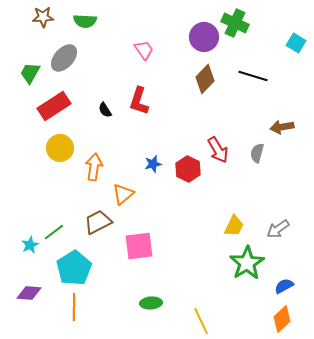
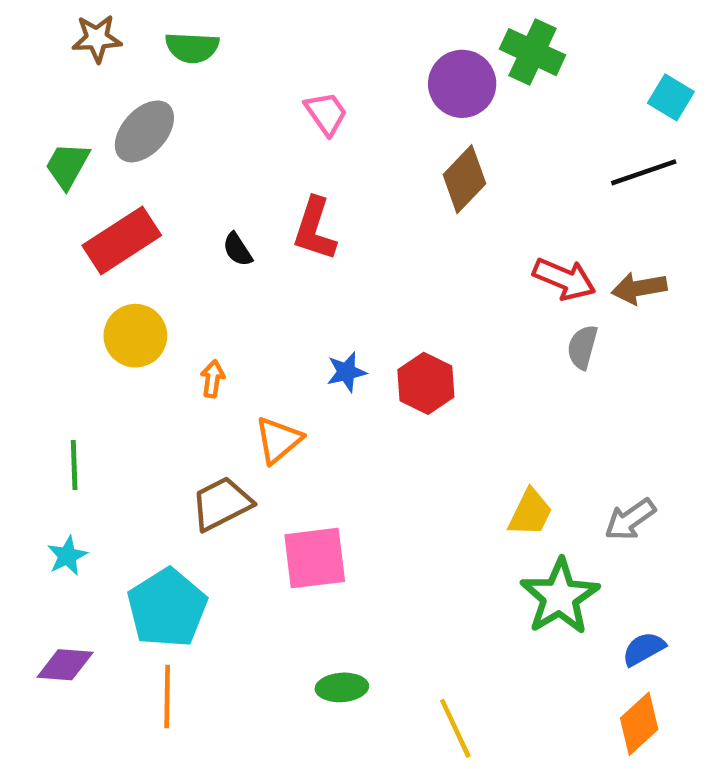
black line: (253, 76) -> (644, 172), moved, turned -36
red arrow: (218, 150) -> (564, 279), moved, turned -36
orange arrow: (94, 167) -> (213, 379), size x0.6
green line: (54, 232) -> (74, 465), moved, turned -55

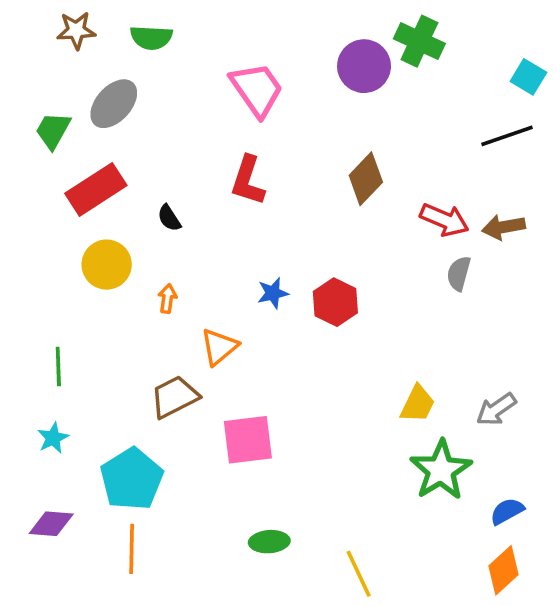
pink trapezoid: (326, 113) -> (257, 89), size x1.6
brown diamond: (464, 179) -> (366, 179), moved
black semicircle: (238, 249) -> (169, 218), moved

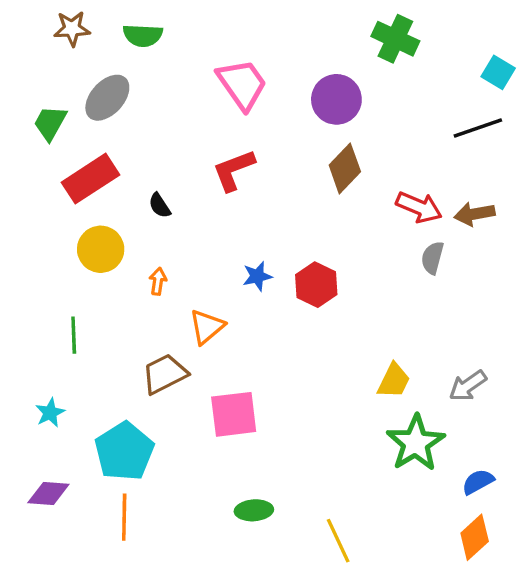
purple circle: (364, 66) -> (336, 99), moved
red L-shape: (248, 181) -> (234, 170), turned 51
green line: (58, 366) -> (74, 335), moved

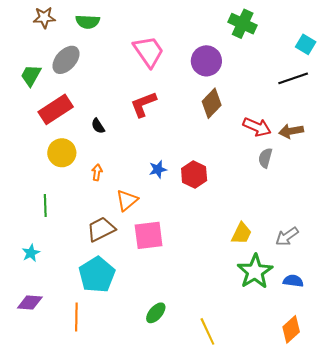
pink square: (234, 414) -> (149, 235), moved
cyan pentagon: (124, 451) -> (97, 275), moved
blue semicircle: (478, 482) -> (293, 281), moved, turned 36
green ellipse: (254, 510) -> (156, 313), turned -45

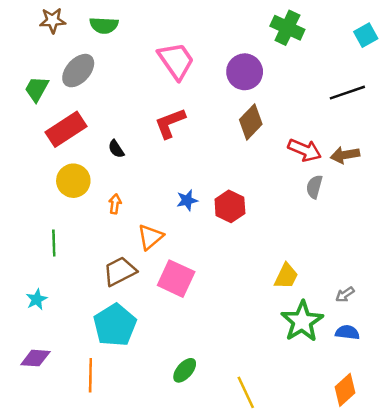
cyan square: (306, 44) -> (366, 35), moved, turned 30
pink square: (149, 235) -> (176, 279), turned 32
gray arrow: (287, 236) -> (345, 294), moved, size x0.7

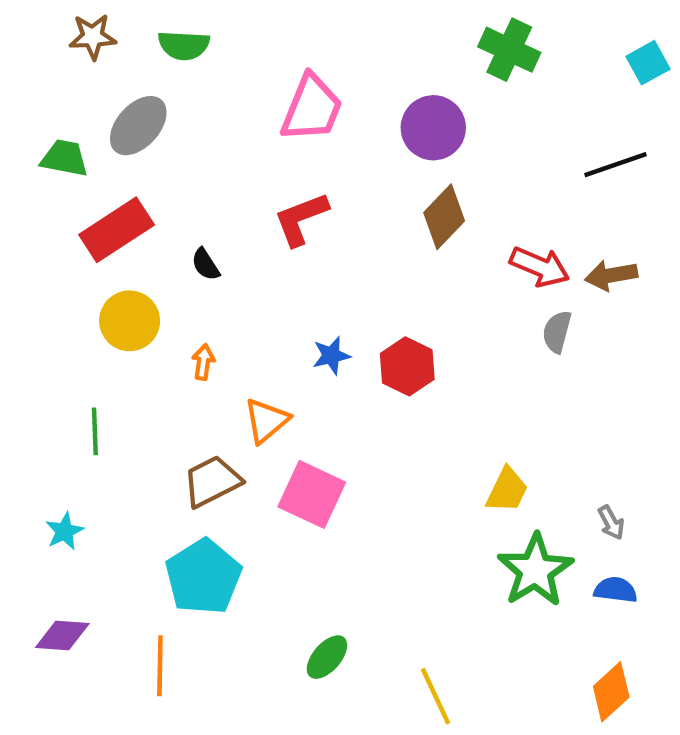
pink trapezoid: (176, 61) -> (312, 108), turned 57
green trapezoid: (37, 89) -> (64, 158), turned 72
gray arrow: (345, 294) -> (611, 523), turned -84

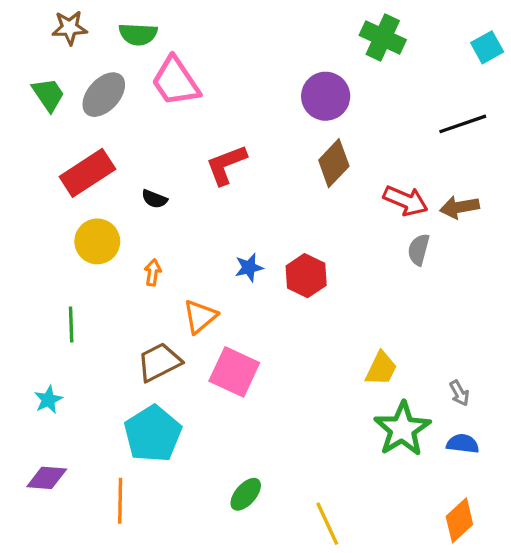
pink trapezoid: (312, 108) -> (176, 82), moved, turned 124
green trapezoid: (64, 158) -> (48, 95), moved, turned 45
black semicircle: (205, 264) -> (154, 199), turned -35

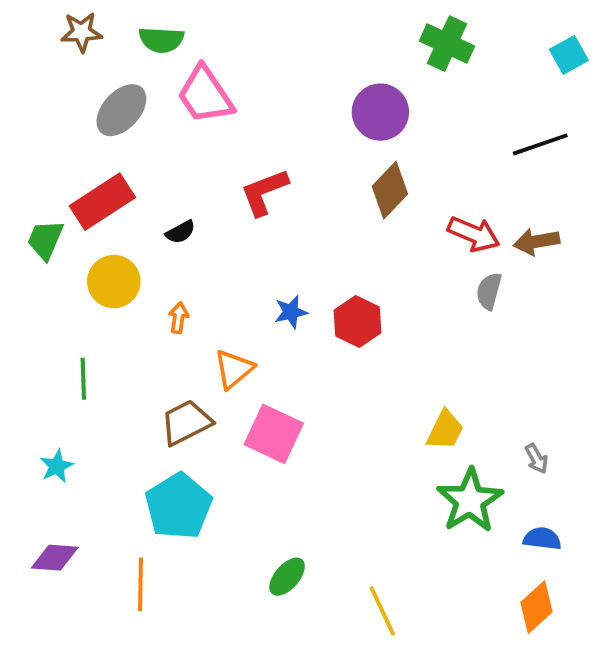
green trapezoid: (48, 95) -> (45, 240), moved, turned -123
black semicircle: (154, 199) -> (180, 232), turned -50
blue semicircle: (463, 444) -> (542, 539), moved

